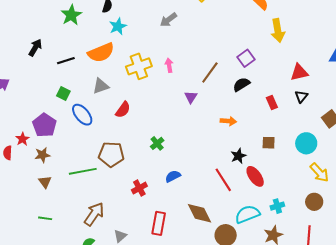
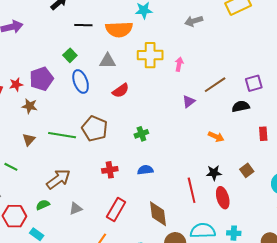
brown square: (269, 143) -> (247, 170), turned 32
brown triangle: (45, 182) -> (29, 139), moved

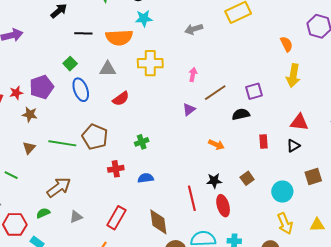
pink arrow: (179, 64) -> (193, 75), moved
red cross: (110, 170) -> (116, 169), moved

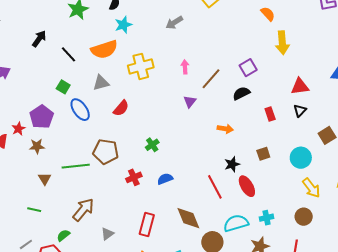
black line: (83, 33) -> (69, 54), turned 60
brown square: (247, 178) -> (263, 154), turned 32
green semicircle: (43, 213) -> (63, 235), moved

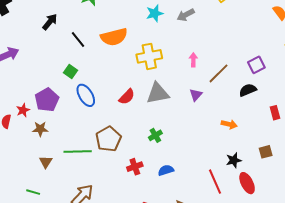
cyan star: (123, 25) -> (155, 13), moved
gray triangle: (101, 83) -> (158, 93), moved, size x1.4
brown pentagon: (106, 152) -> (108, 139), turned 30

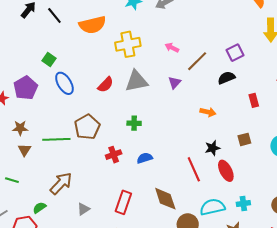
black line: (78, 39) -> (54, 15), moved
pink arrow: (193, 60) -> (172, 48), turned -64
brown star: (40, 129) -> (20, 128), moved
green cross: (155, 135) -> (134, 123), turned 32

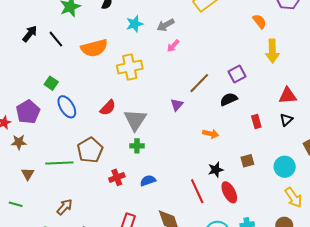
pink arrow: (172, 48) -> (173, 46), moved, turned -72
gray triangle: (136, 81) -> (135, 120), moved, turned -45
brown star: (20, 128) -> (19, 142), moved
brown arrow: (61, 183) -> (65, 207), size x0.7

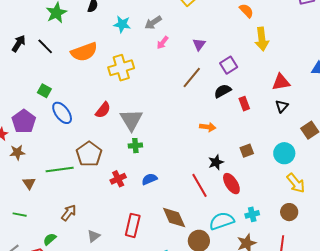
cyan star: (135, 24) -> (122, 24), turned 30
purple triangle: (177, 105) -> (199, 44), moved
red rectangle: (256, 122) -> (244, 104), moved

